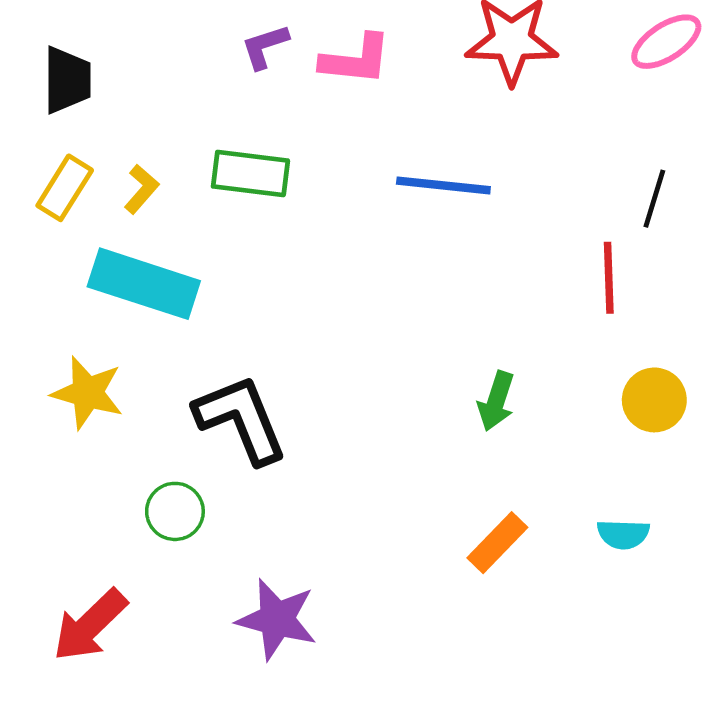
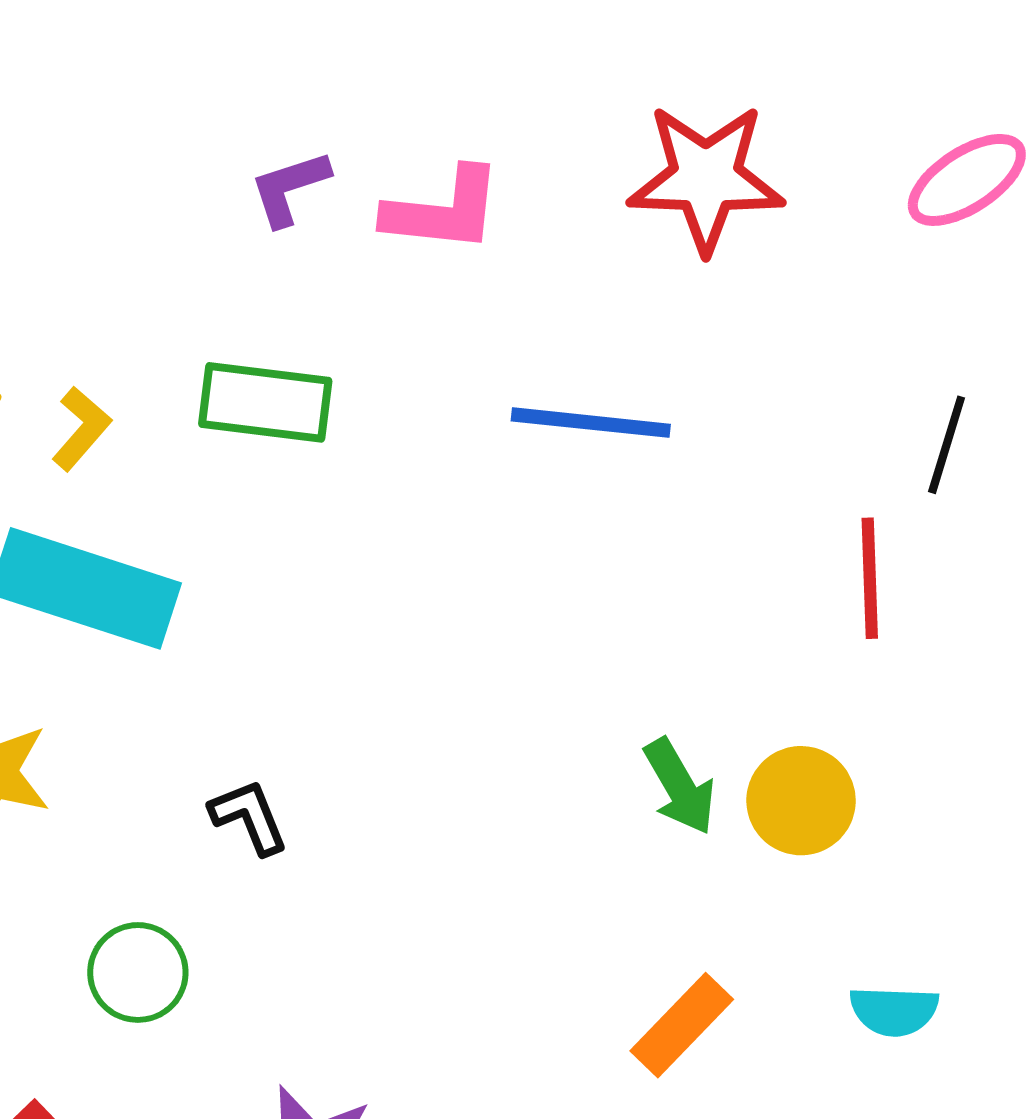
yellow circle: (654, 400) -> (801, 801), moved
green arrow: (496, 401) -> (680, 786), turned -48
black L-shape: (241, 419) -> (249, 817), size x0.5

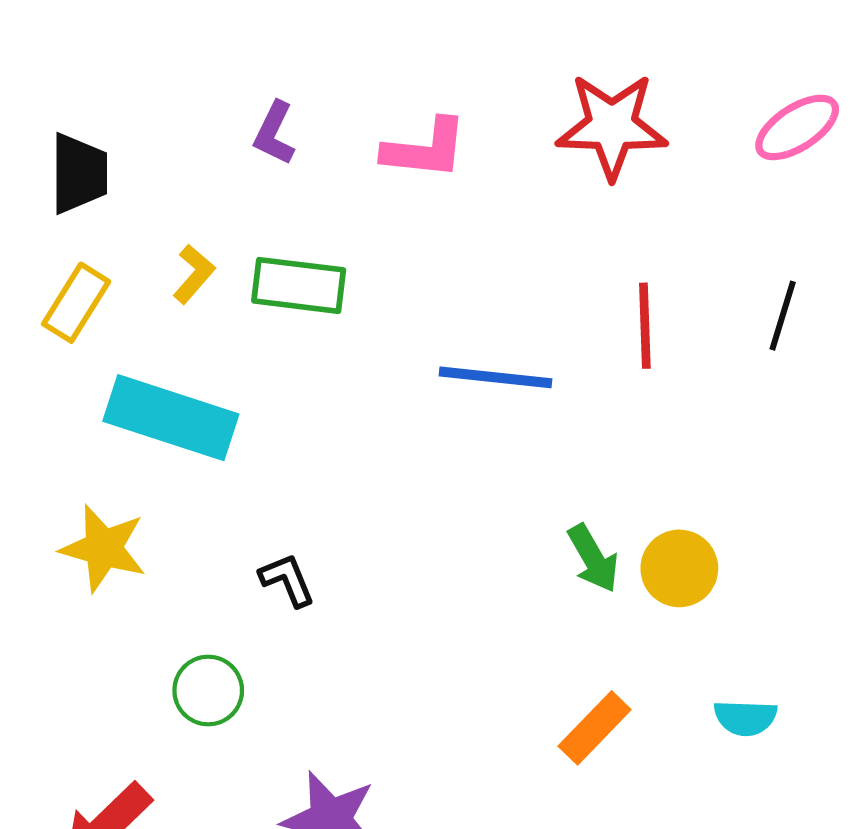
purple L-shape: (290, 188) -> (274, 133), moved, turned -46
blue line: (591, 423) -> (495, 377), moved
yellow L-shape: (81, 429) -> (194, 274), moved
red line: (870, 578) -> (645, 326), moved

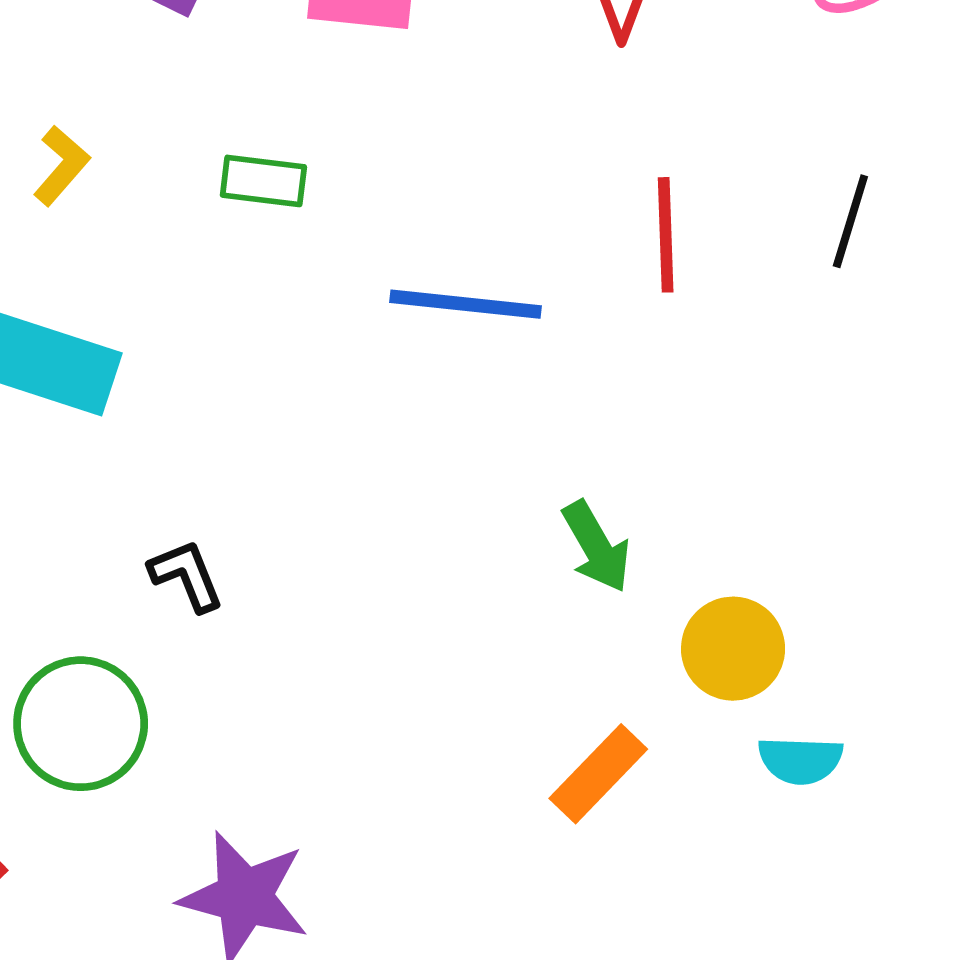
green rectangle: (299, 285) -> (263, 181), moved, size x0.7
yellow circle: (679, 568) -> (733, 649), moved
green circle: (208, 690) -> (81, 724), size x1.4

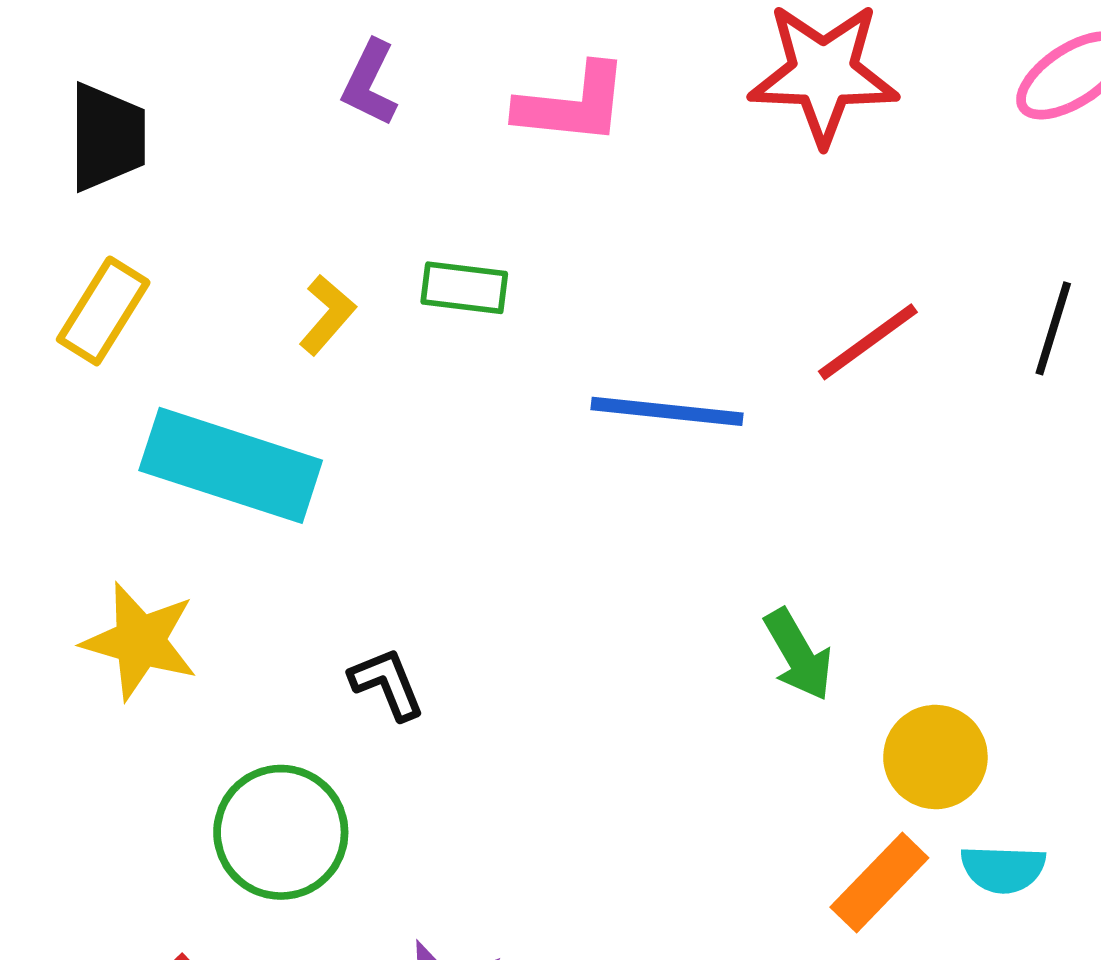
yellow L-shape: (61, 166) -> (327, 315), moved
red line: (666, 235) -> (868, 342), turned 56
orange rectangle: (598, 774) -> (879, 883), moved

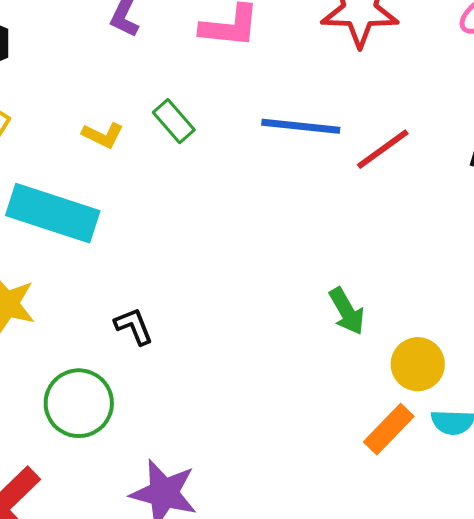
green rectangle: (464, 288) -> (174, 121), turned 42
yellow L-shape: (327, 315) -> (103, 135), turned 75
blue line: (667, 411) -> (301, 126), moved

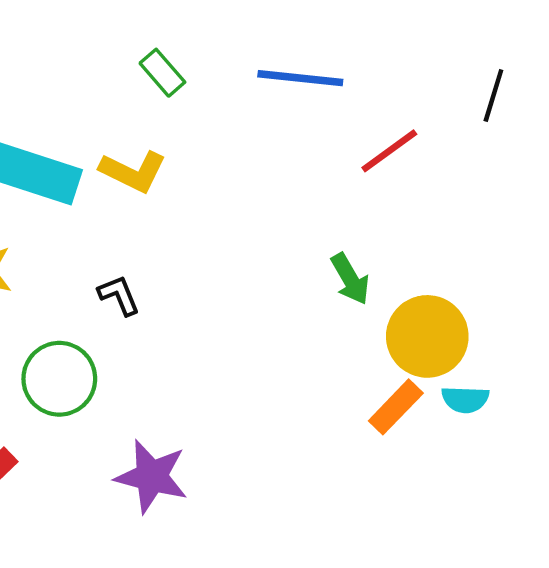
yellow L-shape: (103, 135) -> (133, 171), moved, size x1.5
red line: (383, 149) -> (389, 151), moved
yellow circle: (418, 364) -> (427, 336), size x1.4

